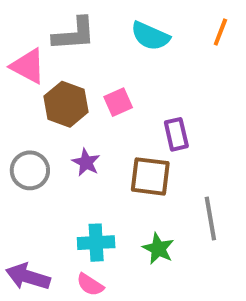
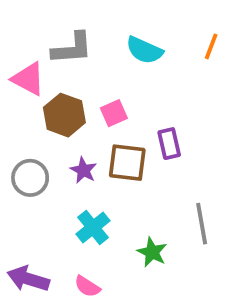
brown square: (150, 176) -> (127, 163), moved
cyan cross: (96, 243) -> (93, 227), moved, turned -36

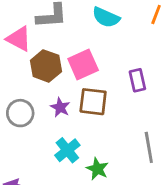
pink square: (114, 113) -> (83, 64), size x1.5
purple rectangle: (169, 144) -> (137, 80), moved
green star: (152, 252) -> (97, 169), moved

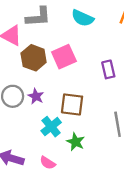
brown square: (93, 102) -> (72, 104), moved
purple star: (60, 107) -> (36, 96), moved

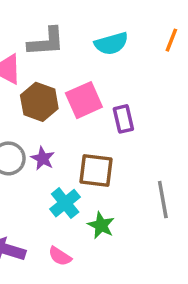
cyan semicircle: (83, 18) -> (111, 44), turned -40
purple rectangle: (108, 69) -> (123, 119), moved

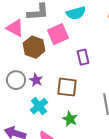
pink square: (84, 100) -> (58, 34), moved
cyan cross: (65, 203) -> (39, 106), moved

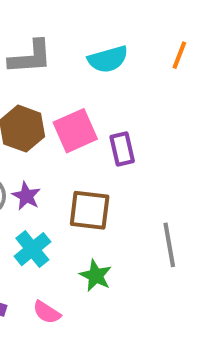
pink square: (58, 34) -> (75, 131), moved

